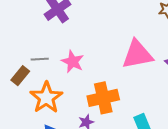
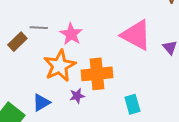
pink triangle: (137, 54) -> (136, 35), turned 32
orange star: (46, 98) -> (60, 66), moved

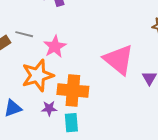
cyan rectangle: (132, 104) -> (71, 123), moved

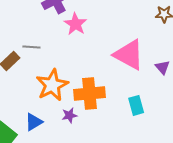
pink star: (55, 47) -> (75, 24), moved
cyan rectangle: (71, 123) -> (136, 105), moved

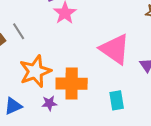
gray line: (31, 47) -> (19, 31), turned 48

